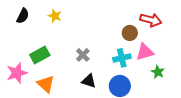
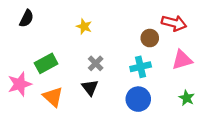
yellow star: (55, 16) -> (84, 26), moved
pink triangle: (145, 52) -> (182, 60), moved
green star: (158, 72) -> (187, 98), moved
black triangle: (89, 81) -> (90, 88), moved, turned 35

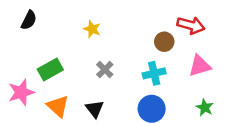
black triangle: (90, 88) -> (95, 109), moved

